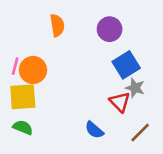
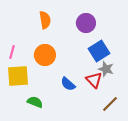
orange circle: (33, 70) -> (45, 55), moved
green semicircle: (23, 127) -> (35, 102), moved
blue semicircle: (94, 130) -> (68, 84), moved

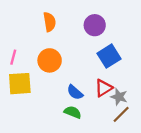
gray star: (106, 69) -> (119, 97), moved
red triangle: (94, 80) -> (104, 88), turned 42
green semicircle: (35, 102) -> (73, 112), moved

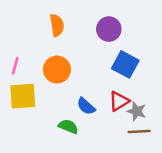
blue square: (109, 56) -> (125, 64), turned -30
green semicircle: (73, 112) -> (68, 126), moved
brown line: (121, 114) -> (139, 132), turned 42

